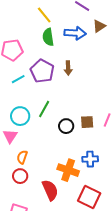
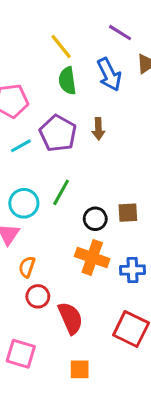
blue arrow: (75, 33) -> (109, 74), turned 60
orange cross: (68, 170) -> (92, 258), moved
red circle: (20, 176) -> (38, 296), moved

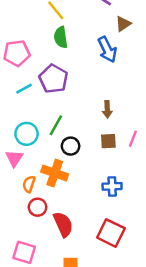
blue arrow: (109, 74) -> (107, 49), moved
brown arrow: (98, 129) -> (107, 109), moved
black circle: (95, 219) -> (71, 146), moved
orange cross: (92, 258) -> (55, 173), moved

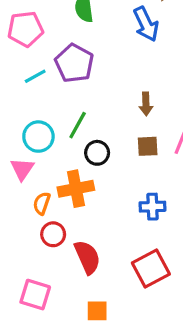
orange cross: (55, 173) -> (76, 189), turned -30
red square: (111, 233) -> (151, 269), turned 36

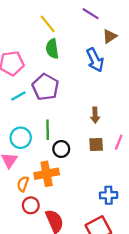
green line: (78, 125) -> (48, 130), turned -30
blue cross: (152, 207) -> (109, 195), moved

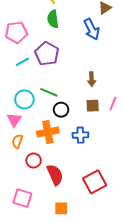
green line: (48, 130) -> (49, 92), turned -66
orange semicircle: (23, 184) -> (17, 141), moved
blue cross: (109, 195) -> (80, 135), moved

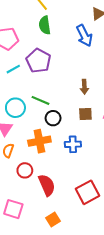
orange square: (61, 208) -> (53, 219), turned -32

